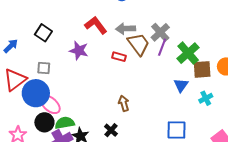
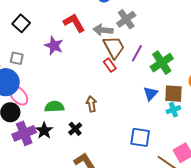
gray cross: (160, 32) -> (126, 19), moved
red rectangle: (119, 57) -> (110, 65), moved, turned 32
brown square: (202, 69) -> (173, 94), moved
green semicircle: (65, 123) -> (54, 107), moved

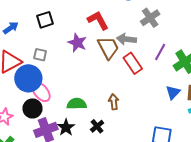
black square: (21, 23) -> (45, 20), turned 30
gray arrow: (103, 30) -> (126, 39), moved
brown trapezoid: (114, 47) -> (108, 48), moved
red rectangle: (110, 65) -> (133, 63), size x1.5

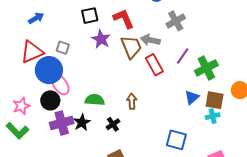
black square: (45, 20) -> (90, 16), moved

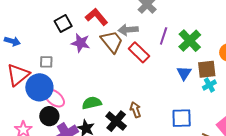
blue arrow: (36, 18) -> (12, 41), turned 63
brown arrow: (132, 101) -> (135, 110), moved
black cross: (113, 124) -> (116, 121), size x1.5

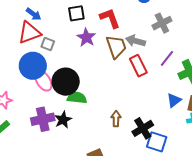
blue arrow: (12, 41) -> (34, 14), moved
red triangle: (18, 75) -> (29, 33), moved
black circle: (49, 116) -> (66, 82), moved, size x1.4
black cross: (116, 121) -> (143, 128), moved

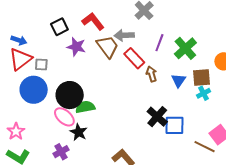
pink ellipse: (43, 81) -> (64, 117), moved
purple cross: (43, 119) -> (61, 152), moved, size x0.7
brown arrow: (116, 119) -> (152, 74), moved

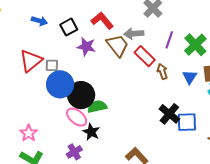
blue arrow: (19, 40) -> (39, 21), moved
blue circle: (34, 90) -> (60, 84), moved

